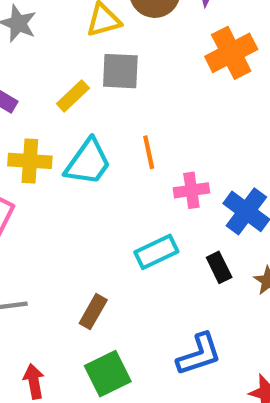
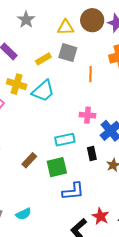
orange line: (149, 152) -> (90, 74), moved
green square: (108, 374) -> (57, 167), moved

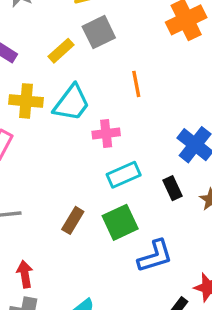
gray square: (68, 53) -> (99, 32), turned -30
orange line: (90, 74) -> (136, 84), moved
pink cross: (88, 115) -> (106, 133), moved

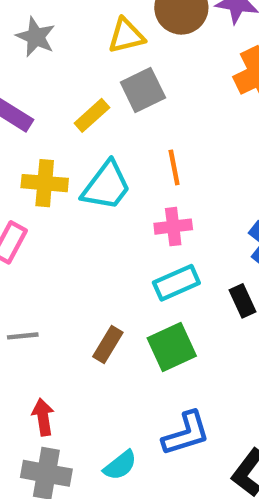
orange line: (136, 84) -> (174, 167), moved
pink cross: (106, 133) -> (173, 227), moved
blue L-shape: (155, 256) -> (186, 433), moved

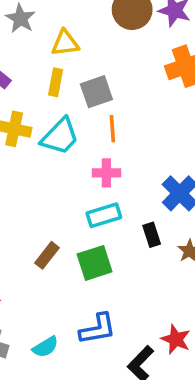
yellow triangle: (126, 36) -> (65, 43), moved
gray square: (143, 90) -> (96, 92), moved
yellow rectangle: (92, 115) -> (56, 82), turned -44

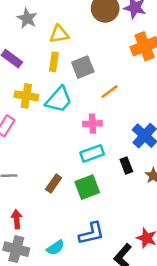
orange line: (112, 129) -> (109, 92), moved, turned 60

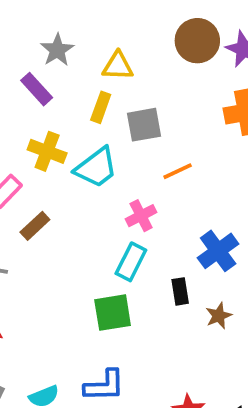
gray star: (27, 18) -> (57, 50), moved
pink cross: (92, 124) -> (141, 216), turned -36
cyan rectangle: (92, 153) -> (131, 262), turned -55
brown rectangle: (54, 183) -> (35, 226), moved

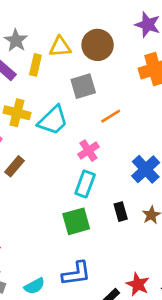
brown circle: (197, 41) -> (98, 45), moved
yellow rectangle: (101, 107) -> (35, 65), moved
black rectangle: (180, 291) -> (121, 212), moved

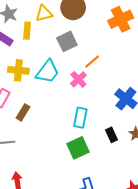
pink cross: (88, 151) -> (78, 79), moved

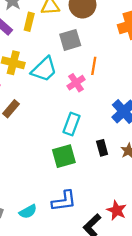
orange line: (92, 62) -> (94, 66), turned -49

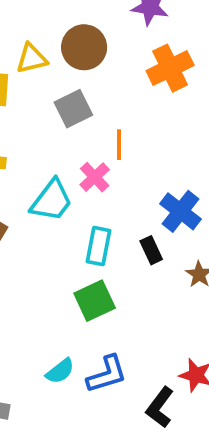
cyan trapezoid: (44, 69) -> (52, 201), moved
black rectangle: (102, 148) -> (151, 250), moved
cyan semicircle: (28, 212) -> (60, 371), moved

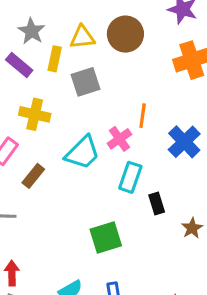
gray square: (73, 109) -> (85, 82), moved
blue cross: (180, 211) -> (184, 142), moved
cyan rectangle: (98, 246) -> (130, 177), moved

